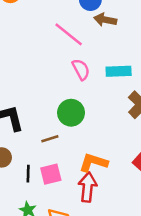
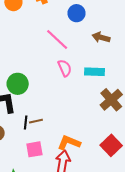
brown arrow: (105, 20) -> (101, 37), moved
green circle: (71, 113) -> (18, 84), moved
black line: (28, 174) -> (26, 123), moved

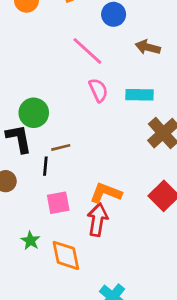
brown line: (36, 121) -> (61, 147), moved

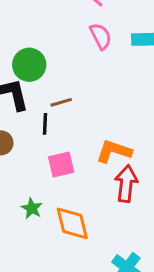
red arrow: (98, 220) -> (126, 184), moved

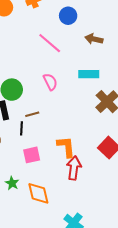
pink semicircle: (101, 36) -> (50, 82), moved
orange L-shape: (114, 151) -> (66, 147), turned 65

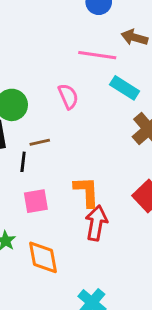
pink line: (50, 43) -> (97, 55), moved, turned -35
cyan rectangle: (89, 74) -> (125, 88), turned 30

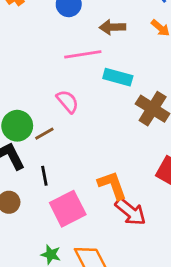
brown line: (40, 142) -> (44, 134), moved
pink square: (36, 201) -> (68, 209), size x1.4
red arrow: (96, 223) -> (130, 212), turned 136

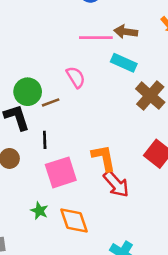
brown arrow: (112, 27) -> (126, 32), moved

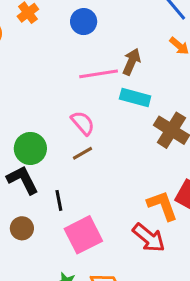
brown arrow: (126, 32) -> (132, 62), turned 115
brown line: (51, 102) -> (82, 153), moved
orange L-shape: (104, 158) -> (162, 206), moved

